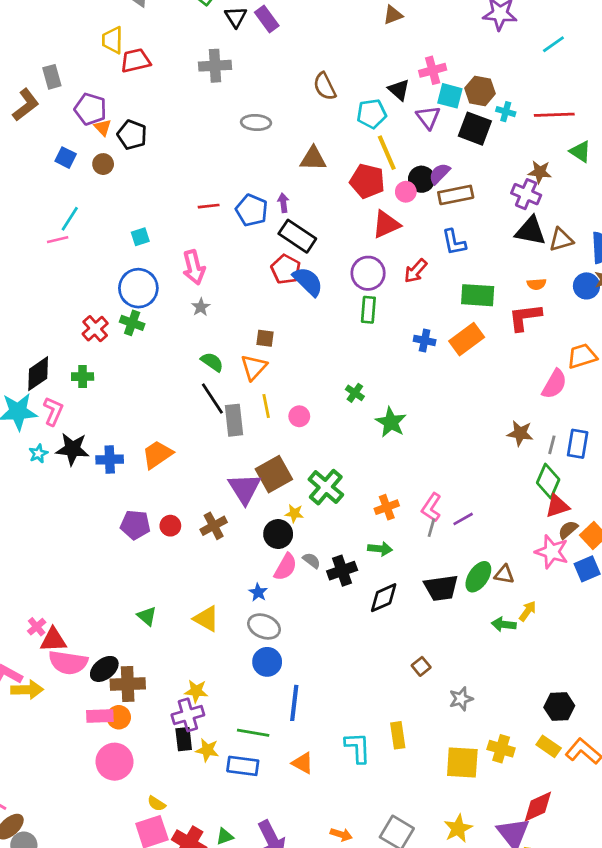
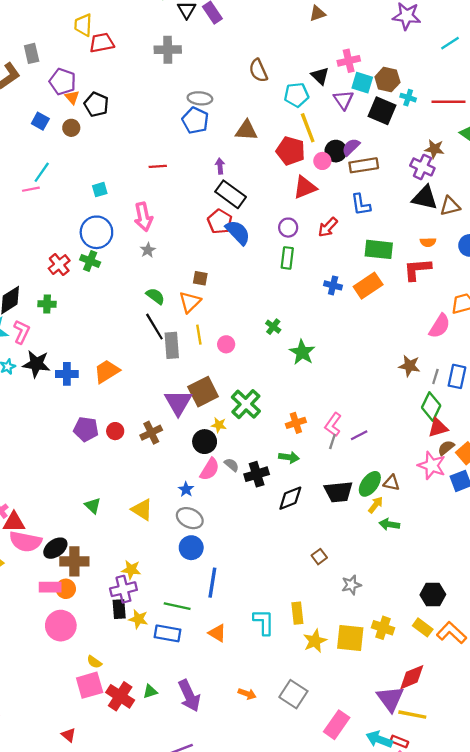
blue pentagon: (252, 210) -> (195, 120), moved
purple circle: (368, 273) -> (288, 228), size x0.7
yellow arrow: (528, 611) -> (376, 505), moved
yellow star: (458, 829) -> (315, 641), moved

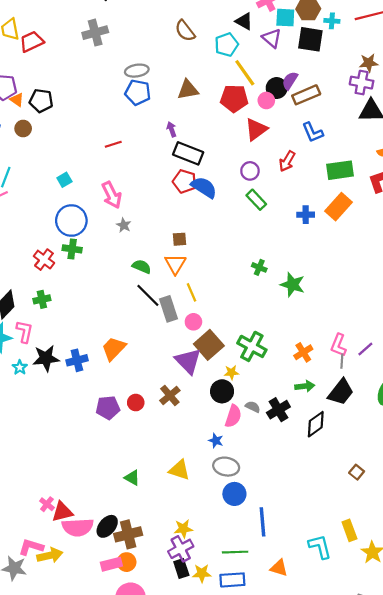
green rectangle: (287, 258) -> (256, 200), turned -36
pink circle: (226, 344) -> (193, 322), moved
black trapezoid: (338, 492) -> (341, 392), moved, turned -32

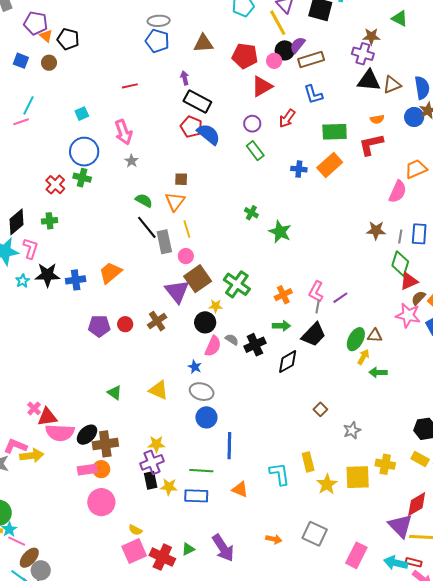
yellow line: (245, 73) -> (278, 23), moved

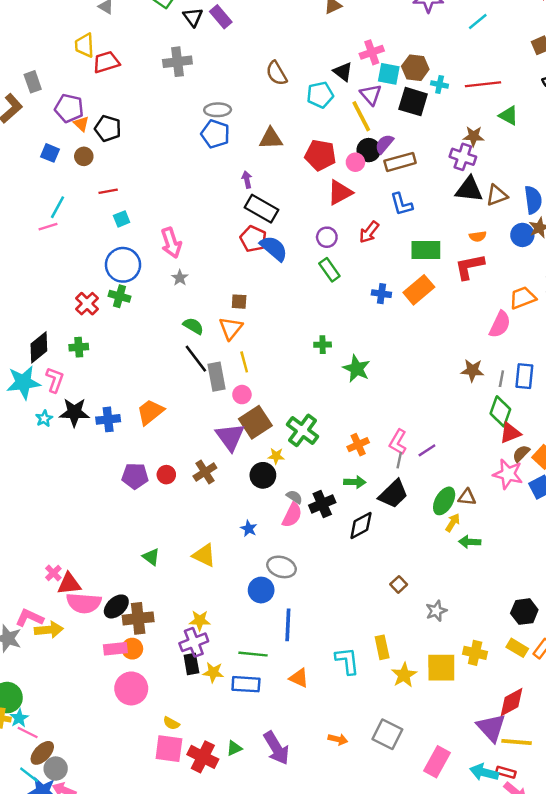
red line: (130, 86) -> (108, 191), moved
green cross: (251, 213) -> (323, 345), turned -32
pink semicircle: (213, 346) -> (292, 515), moved
gray ellipse: (202, 392) -> (281, 567), moved
pink square: (134, 551) -> (169, 749), turned 30

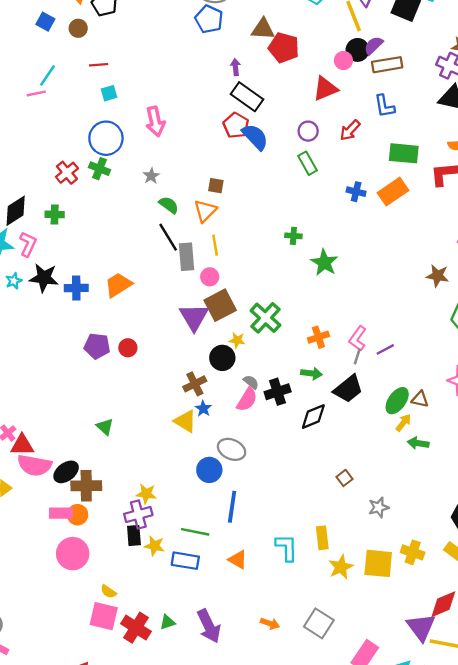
red pentagon: (320, 155) -> (284, 48), moved
gray star: (180, 278) -> (151, 176), moved
brown cross: (205, 472) -> (195, 384), moved
yellow triangle: (204, 555) -> (185, 421), moved

